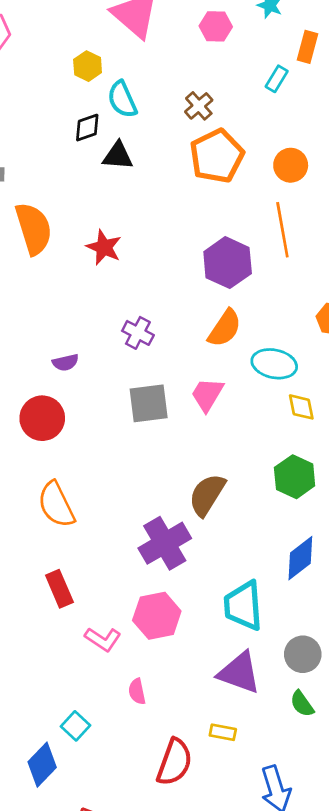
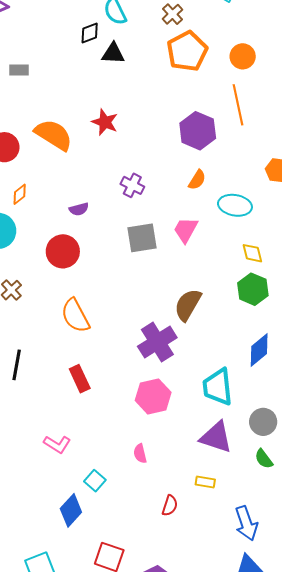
orange semicircle: (34, 229) -> (54, 135), moved, turned -39
orange semicircle: (225, 328) -> (197, 180), size x0.7
yellow diamond: (301, 407) -> (252, 253), moved
pink L-shape: (103, 639) -> (57, 444), moved
red semicircle: (174, 762) -> (170, 506), size x0.6

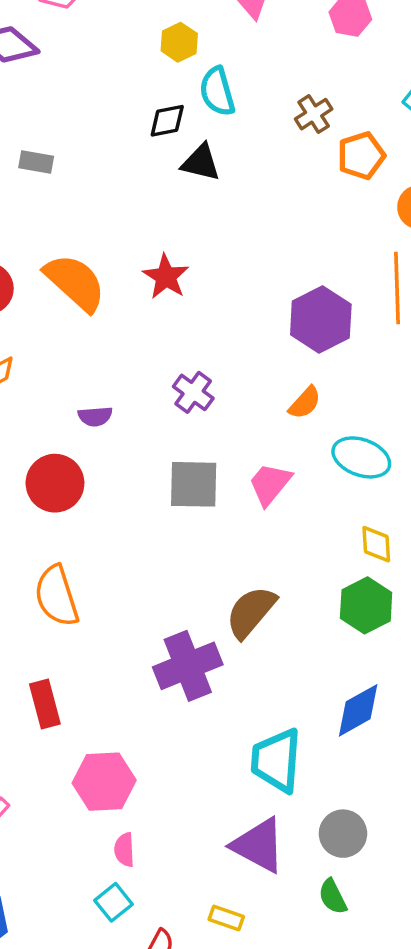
orange pentagon: (187, 51) -> (361, 156), moved, size x0.7
pink hexagon: (153, 396) -> (104, 782), moved
cyan square: (95, 481) -> (114, 902), moved

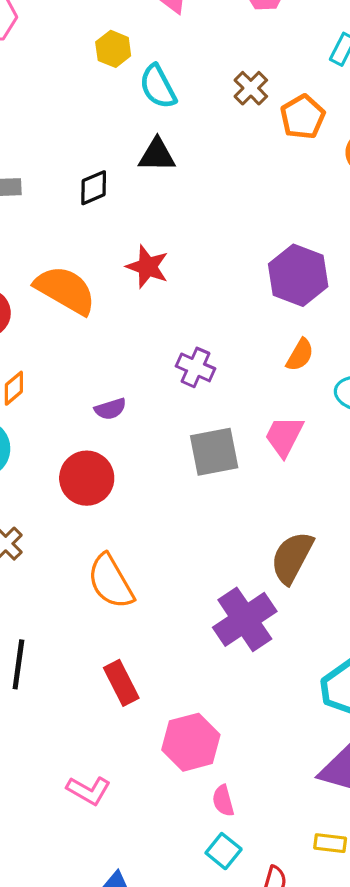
black diamond: (167, 121) -> (94, 188), moved

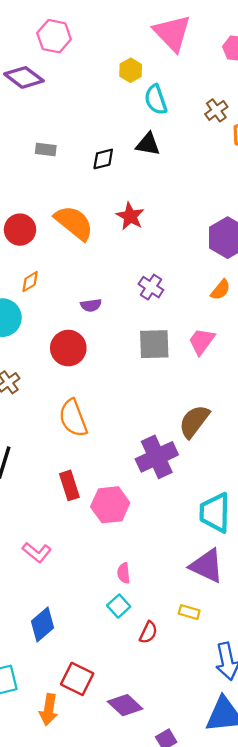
pink hexagon: (191, 742) -> (110, 505), moved

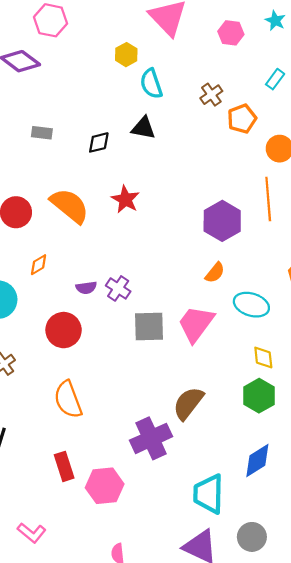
orange diamond: (30, 282) -> (39, 265), moved
purple cross: (151, 287) -> (118, 288), moved
pink trapezoid: (202, 341) -> (196, 324), size x1.4

